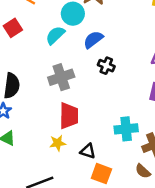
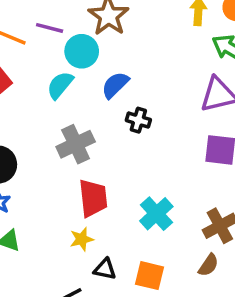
cyan cross: (126, 129) -> (156, 214), moved, turned -30
black triangle: (88, 151) -> (105, 269), moved
brown semicircle: (143, 171) -> (208, 265), turned -91

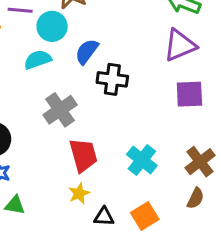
cyan semicircle: (60, 85) -> (38, 60), turned 40
black cross: (138, 120) -> (112, 79), size x1.4
orange square: (150, 276) -> (145, 216), turned -36

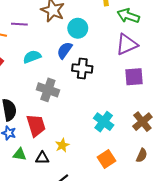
cyan circle: (52, 26) -> (78, 28), moved
gray cross: (60, 110) -> (48, 90), turned -35
red trapezoid: (83, 155) -> (36, 125), moved
brown semicircle: (196, 198) -> (142, 155), moved
black triangle: (104, 217) -> (42, 158), moved

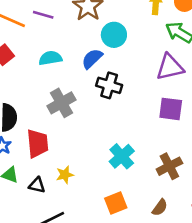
gray cross: (48, 90) -> (61, 103), turned 30

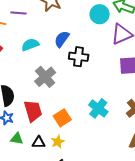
cyan circle: (114, 35) -> (100, 14), moved
yellow star: (65, 175) -> (58, 142), moved
orange square: (116, 203) -> (62, 118), moved

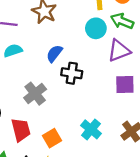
cyan semicircle: (30, 45) -> (13, 51), moved

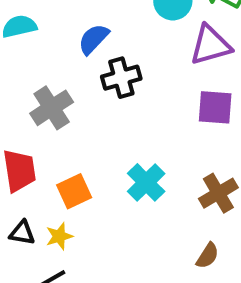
black cross: (72, 73) -> (121, 78), turned -30

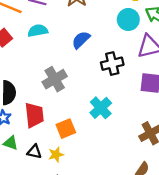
black cross: (121, 78) -> (112, 64), moved
cyan cross: (146, 182) -> (101, 108), moved

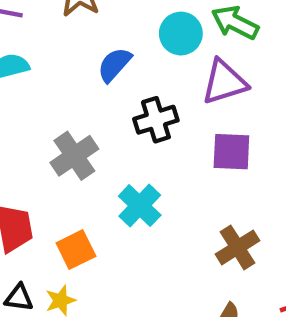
blue semicircle: (81, 40) -> (114, 65), moved
gray cross: (55, 79) -> (74, 156), moved

